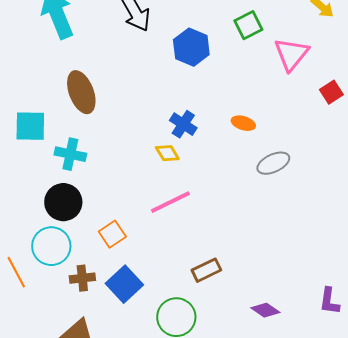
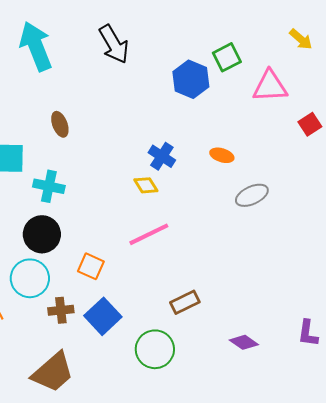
blue hexagon: (191, 47) -> (191, 79), moved
pink triangle: (291, 54) -> (270, 86), turned 48
brown ellipse: (81, 92) -> (60, 124), size x0.6
orange square: (112, 234) -> (91, 266), turned -32

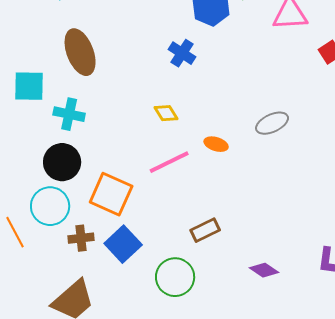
brown ellipse: (60, 124) -> (80, 52), size x1.8
orange ellipse: (222, 155) -> (216, 144), moved
blue cross: (162, 156) -> (182, 53), moved
orange square: (91, 266) -> (111, 194), size x1.6

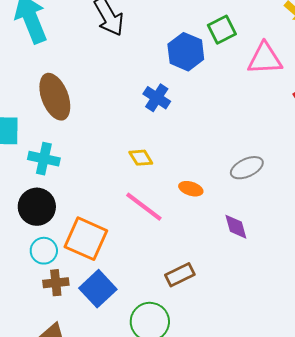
pink line: (169, 162) -> (144, 207), turned 63
cyan circle: (50, 206) -> (44, 251), moved, size x0.7
purple diamond: (264, 270) -> (236, 227), moved, turned 40

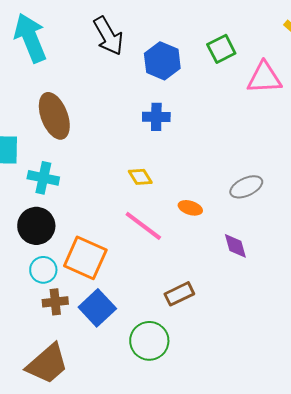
blue hexagon: (186, 52) -> (162, 61), moved
blue cross: (157, 98) -> (156, 117), turned -32

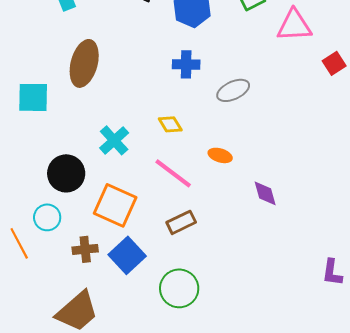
brown ellipse: (54, 116) -> (84, 63), turned 36
cyan cross: (43, 178) -> (114, 140), moved, turned 36
gray ellipse: (246, 187) -> (233, 90), moved
cyan circle: (43, 270) -> (47, 217), moved
brown rectangle: (179, 294) -> (181, 222), moved

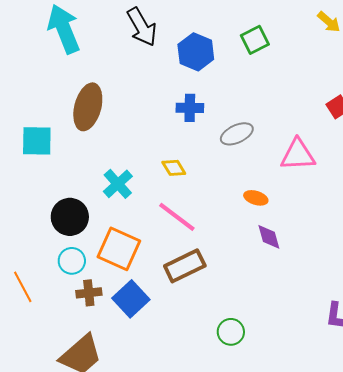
pink triangle: (294, 25) -> (298, 155), moved
orange ellipse: (220, 155) -> (256, 198), moved
cyan circle: (47, 217) -> (72, 261), moved
brown rectangle: (181, 222) -> (185, 266), size x1.4
green circle: (179, 288) -> (231, 332), moved, size x0.7

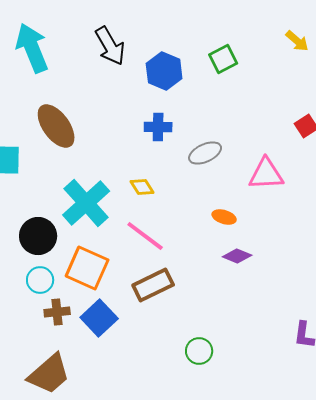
brown ellipse: (88, 107) -> (56, 126), turned -51
cyan cross: (118, 184) -> (86, 203), size x1.6
purple diamond: (269, 237) -> (237, 256), turned -52

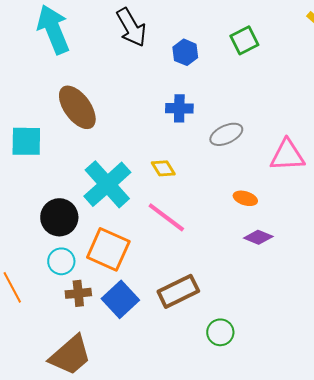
blue hexagon: (164, 71) -> (185, 52), size x0.7
brown rectangle: (153, 285) -> (178, 291), moved

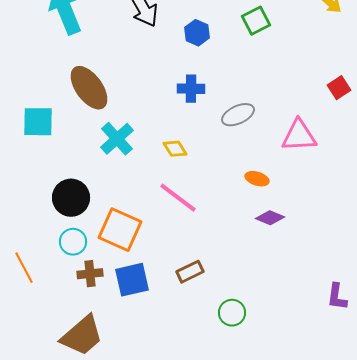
cyan cross: (107, 184) -> (117, 139), moved, size x0.7
brown rectangle: (178, 291) -> (190, 272), size x0.7
blue square: (120, 299) -> (132, 280), turned 30

